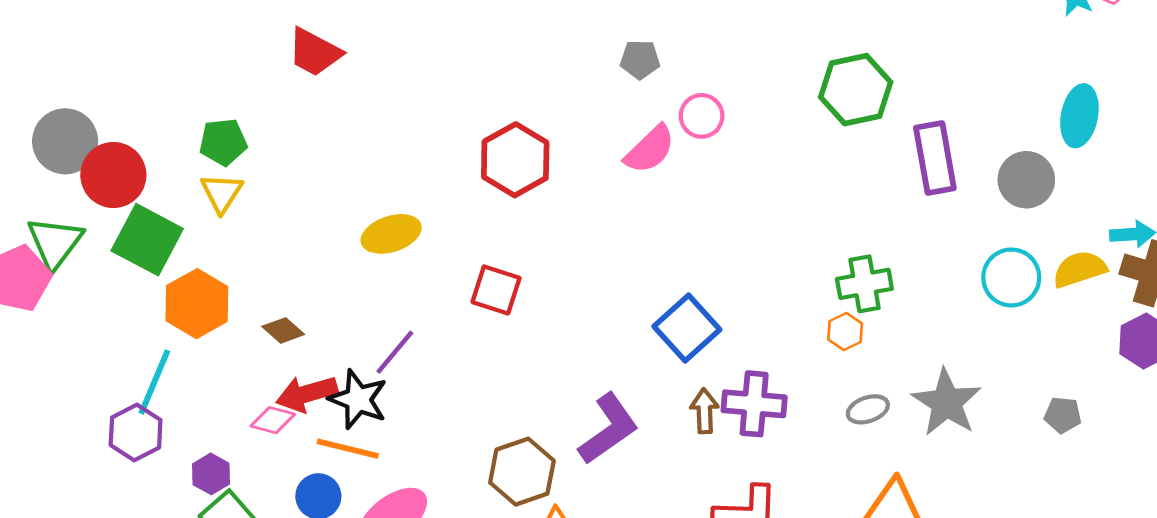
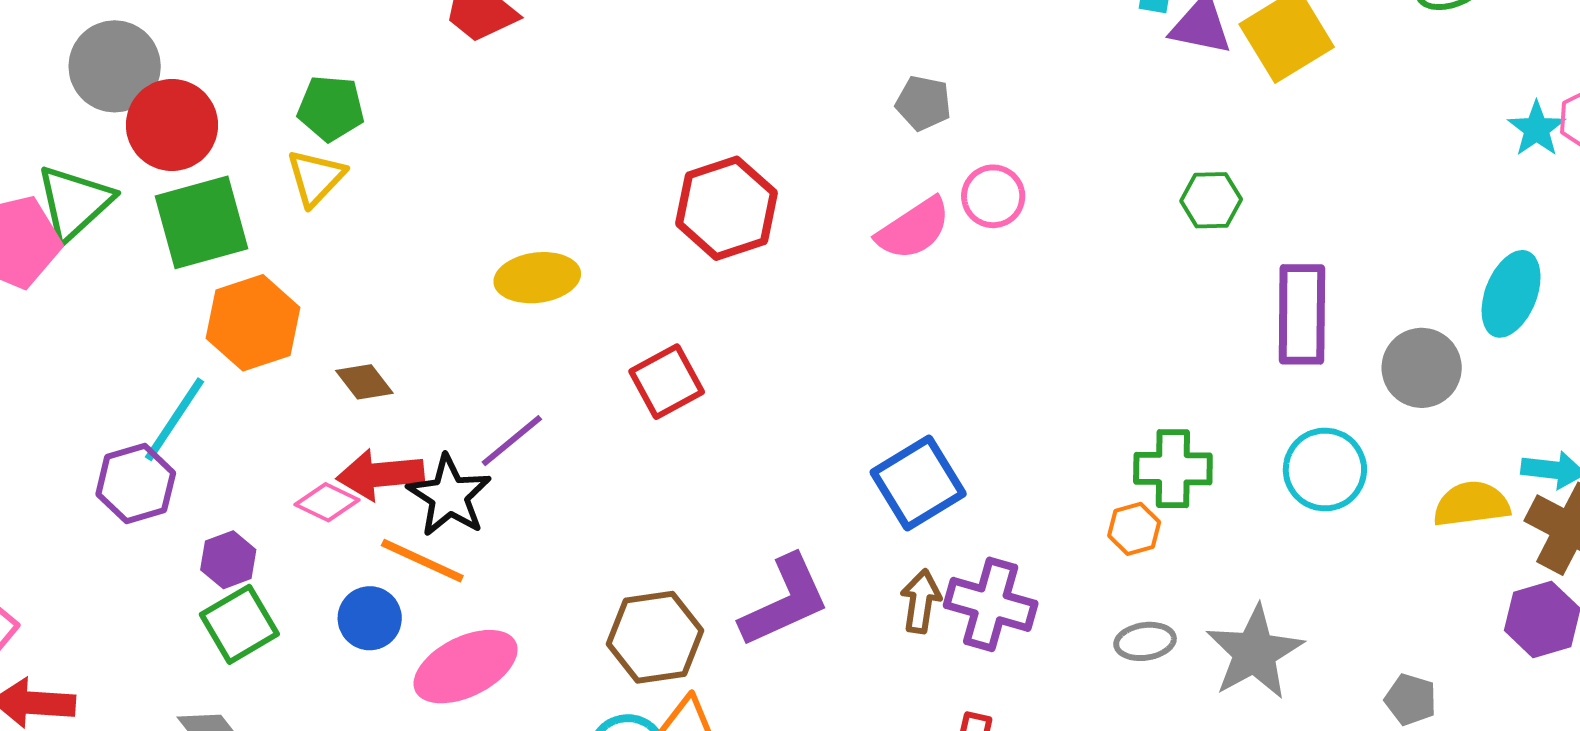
green hexagon: (856, 90) -> (1211, 200), size x0.6
green square: (147, 240) -> (202, 222), turned 36
cyan circle: (1011, 277) -> (1325, 470), moved
red square: (496, 290) -> (667, 382), turned 33

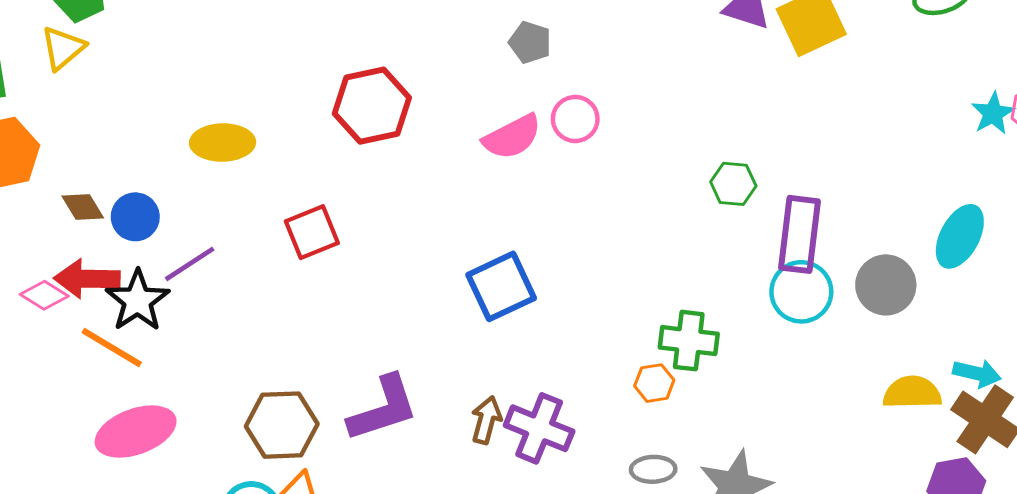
green hexagon: (1211, 200) -> (733, 184), moved
cyan circle: (1325, 470) -> (801, 292), moved
blue square: (918, 483) -> (501, 286), moved
blue circle: (370, 618) -> (135, 217), moved

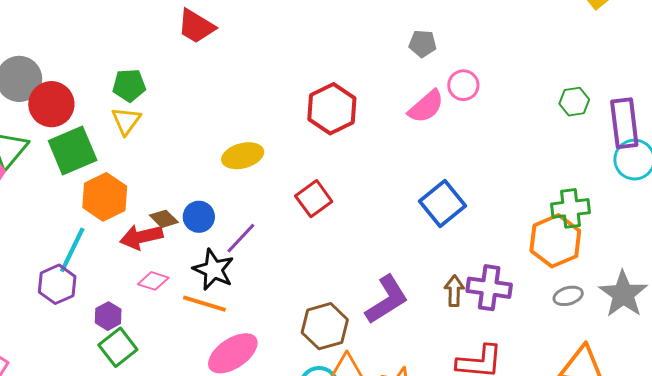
red arrow: (87, 279) -> (141, 237), moved
orange hexagon: (654, 383) -> (555, 241), size x2.0

